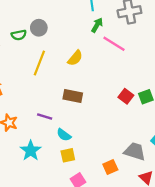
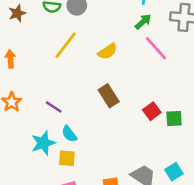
brown rectangle: (73, 96) -> (109, 96), moved, turned 30
cyan star: (31, 151) -> (43, 143), moved

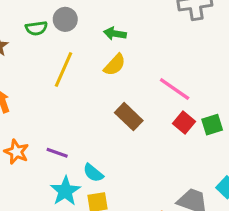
green arrow: (143, 22) -> (115, 34), moved, turned -114
pink line: (156, 48) -> (175, 89), moved
purple line: (54, 107) -> (57, 153), moved

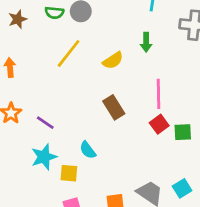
green arrow: (115, 34) -> (146, 42), moved, turned -114
pink line: (175, 89) -> (159, 94), turned 40
cyan semicircle: (93, 173) -> (88, 150), moved

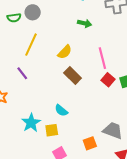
green arrow: (146, 42) -> (85, 23), turned -64
yellow semicircle: (113, 60) -> (65, 52), moved
purple line: (45, 123) -> (22, 73), moved, turned 32

